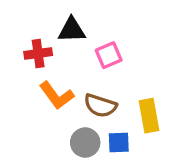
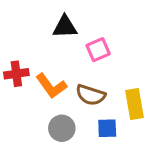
red cross: (38, 54) -> (16, 74), moved
gray circle: (85, 143) -> (62, 128), moved

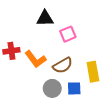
brown semicircle: (91, 95) -> (63, 65), turned -48
gray circle: (62, 128) -> (52, 88), moved

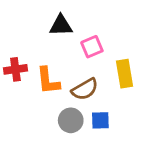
orange L-shape: (35, 59) -> (48, 81), turned 30
yellow rectangle: (93, 72) -> (125, 74), moved

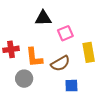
gray circle: (71, 120) -> (24, 79), moved

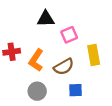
orange L-shape: (34, 57) -> (36, 60), turned 40
gray circle: (24, 79) -> (37, 91), moved

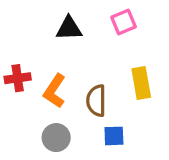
pink square: (69, 35) -> (124, 22), moved
brown semicircle: (64, 67) -> (96, 101), turned 120

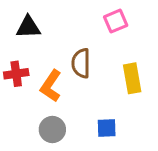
black triangle: (69, 28) -> (28, 27), moved
brown semicircle: (96, 101) -> (81, 63), moved

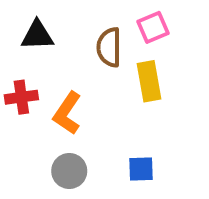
brown semicircle: (81, 63) -> (109, 47), moved
yellow rectangle: (132, 78) -> (149, 81), moved

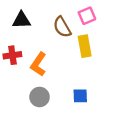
brown semicircle: (109, 47) -> (62, 27), turned -30

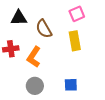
brown semicircle: (62, 27) -> (44, 29), moved

